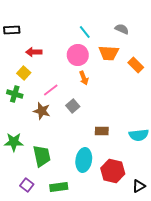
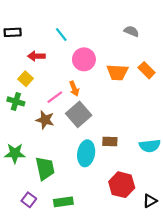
cyan line: (85, 32) -> (61, 34), moved
orange trapezoid: (109, 53) -> (117, 72), moved
orange arrow: (84, 78) -> (74, 89), moved
gray square: (73, 106) -> (79, 114), size x1.6
cyan ellipse: (84, 160) -> (86, 153), moved

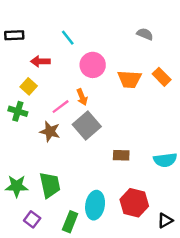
green star: (15, 153) -> (17, 186), moved
cyan ellipse: (86, 153) -> (95, 205), moved
green rectangle: (63, 202) -> (70, 222), turned -60

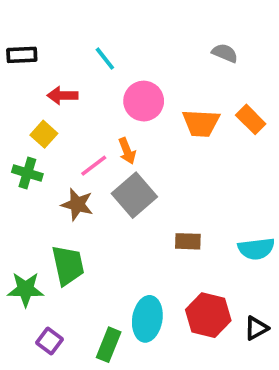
green trapezoid: (50, 185) -> (68, 265), moved
black triangle: (165, 221) -> (256, 328), moved

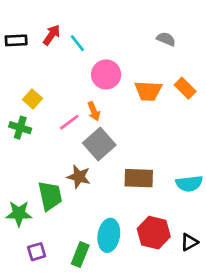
red arrow: (62, 95) -> (52, 35), moved, turned 125
brown star: (77, 204) -> (79, 177), moved
brown rectangle: (188, 241) -> (139, 178), size x1.5
purple square: (50, 341) -> (37, 252), turned 36

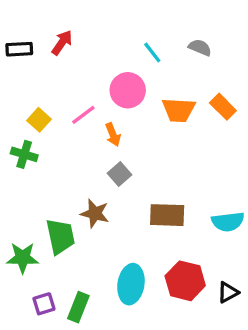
cyan line: (77, 43) -> (152, 52), moved
pink line: (69, 122) -> (83, 115), moved
gray square: (99, 144) -> (119, 174), size x0.6
green rectangle: (80, 254) -> (78, 307), moved

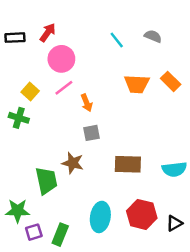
pink circle: (128, 90) -> (61, 59), moved
gray square: (119, 174) -> (92, 133), turned 30
green star: (23, 258) -> (18, 211), moved

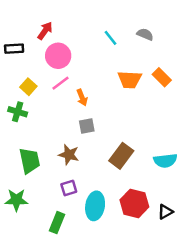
black rectangle: (15, 38) -> (14, 49), moved
brown rectangle: (128, 164) -> (121, 156), turned -55
green trapezoid: (46, 181) -> (30, 161), moved
purple square: (34, 232) -> (69, 188), moved

